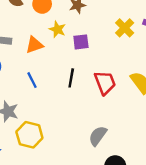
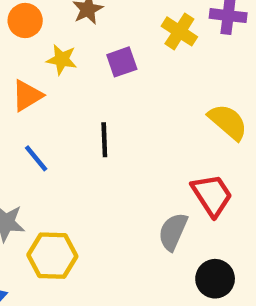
purple square: (81, 42) -> (122, 62), moved
red trapezoid: (105, 83) -> (212, 195), moved

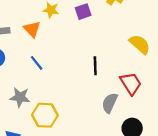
orange triangle: (27, 95) -> (32, 29), turned -42
black line: (104, 140) -> (95, 66), moved

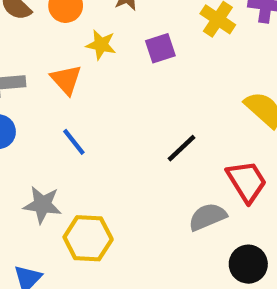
black line: (95, 66) -> (181, 148), turned 48
gray semicircle: (110, 103) -> (208, 217), turned 42

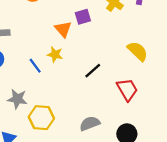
yellow star: (101, 45) -> (55, 54), moved
orange triangle: (66, 80) -> (63, 29), moved
gray semicircle: (208, 217) -> (90, 123), moved

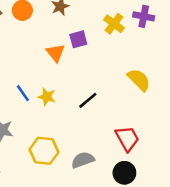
yellow star: (55, 54) -> (47, 97), moved
red trapezoid: (127, 90) -> (127, 138), moved
yellow hexagon: (41, 118) -> (44, 151), moved

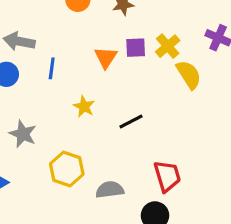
yellow cross: (114, 24) -> (168, 46), moved
yellow semicircle: (139, 80) -> (189, 75), moved
blue line: (23, 93) -> (52, 68), moved, turned 30

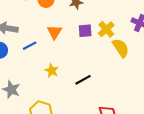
orange triangle: (106, 57) -> (54, 32), moved
blue line: (52, 68) -> (30, 46), turned 56

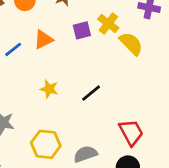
orange triangle: (54, 32) -> (43, 40), turned 42
blue line: (30, 46) -> (13, 49), moved

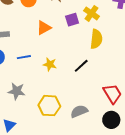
yellow semicircle: (131, 44) -> (96, 39), moved, turned 54
blue line: (13, 49) -> (24, 57), moved, turned 32

